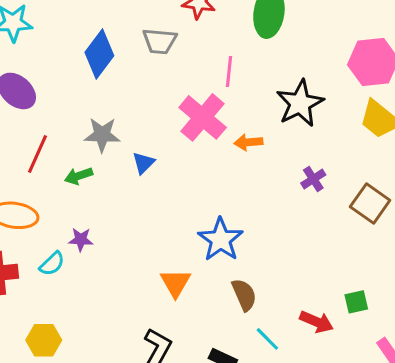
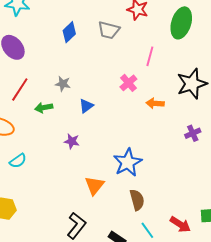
blue diamond: (99, 54) -> (69, 32), size x0.7
pink cross: (203, 117) -> (128, 83), size x0.6
gray star: (102, 135) -> (63, 84), size x0.7
purple star: (81, 240) -> (72, 141), moved

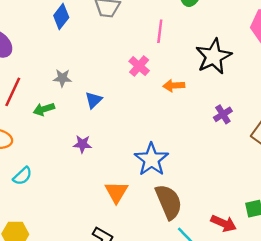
brown semicircle: (137, 200) -> (169, 202), size x1.4

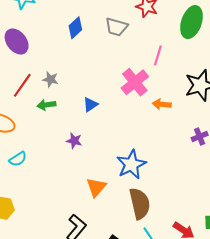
pink cross: (139, 66) -> (135, 82), size x1.5
gray star: (62, 78) -> (50, 79), moved

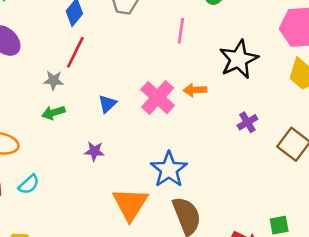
pink cross: (135, 82) -> (158, 98), moved
red line: (22, 85) -> (75, 52), moved
orange triangle: (96, 187) -> (130, 204), size x1.4

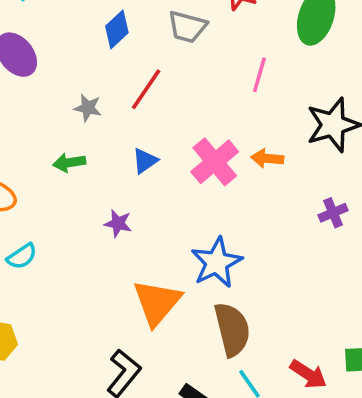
red line: (75, 52) -> (146, 89), moved
gray star: (54, 80) -> (88, 108), moved

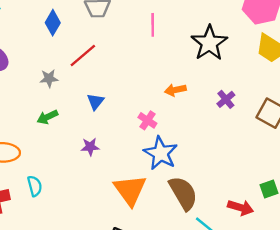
red line: (146, 89) -> (83, 55), turned 32
orange arrow: (267, 158) -> (175, 90), moved
pink cross: (215, 162) -> (147, 120), moved, size x0.6
cyan semicircle: (22, 256) -> (35, 186), turned -54

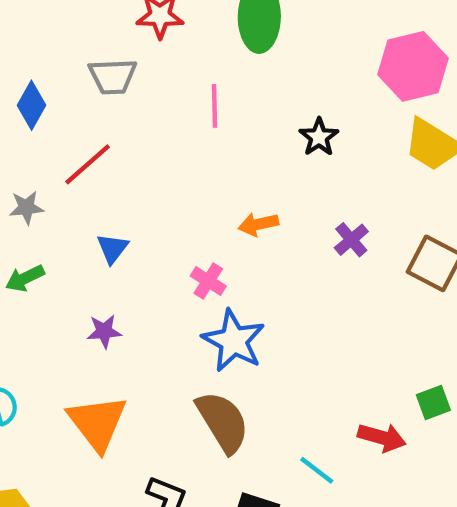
black star: (209, 43) -> (319, 137), size x0.6
orange triangle: (130, 190) -> (97, 423), moved
brown semicircle: (183, 193) -> (223, 422), moved

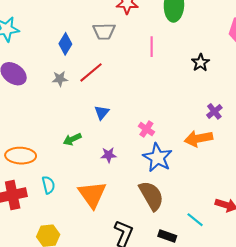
gray star: (26, 208) -> (60, 79), moved
orange arrow: (258, 224) -> (198, 138), moved, size x1.5
green arrow: (25, 278) -> (72, 139), moved
purple star: (104, 331) -> (109, 155), moved

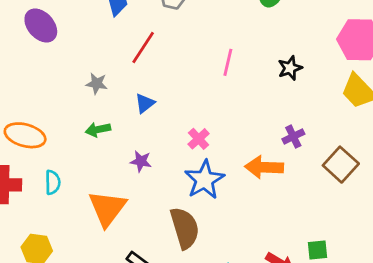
pink line: (152, 47) -> (228, 62), moved
red line: (91, 72) -> (143, 47), turned -30
gray star: (60, 79) -> (97, 84), moved

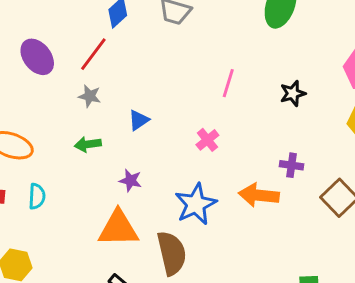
purple ellipse: (41, 25) -> (37, 57), moved
red line: (143, 47) -> (93, 54), moved
purple cross: (293, 137) -> (292, 165), turned 30
pink cross: (199, 139) -> (207, 140), moved
orange triangle: (107, 208) -> (118, 228), moved, turned 48

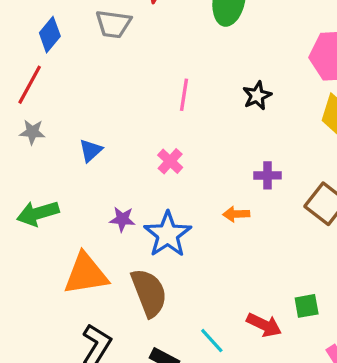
green arrow: (88, 144) -> (38, 213), moved, size x1.4
purple star: (130, 180) -> (122, 219), moved
orange arrow: (259, 195) -> (236, 214), size x0.6

